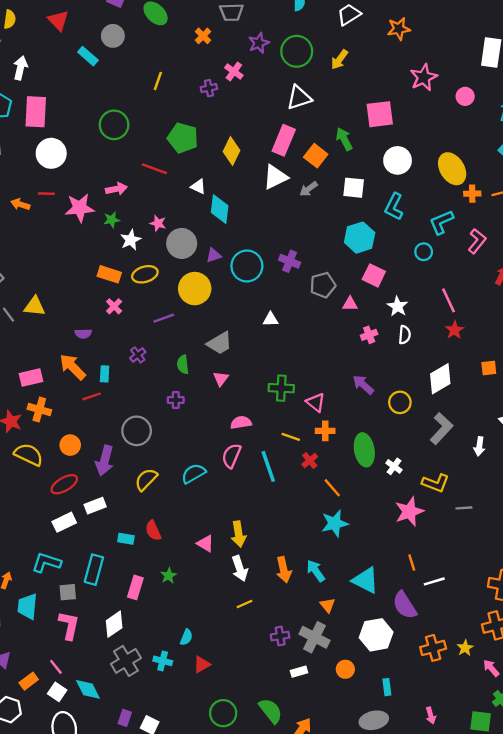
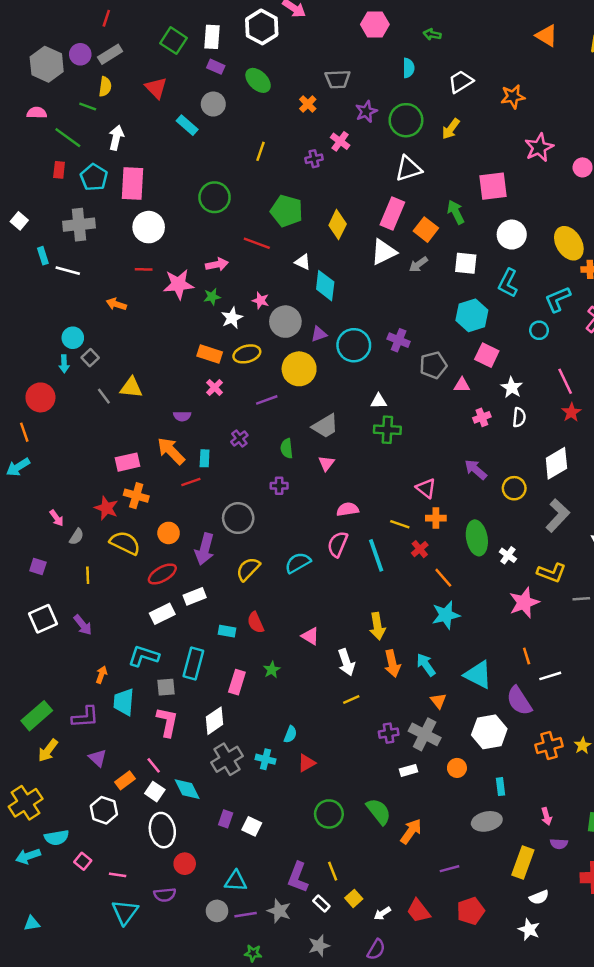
orange arrow: (20, 204) -> (116, 304), moved
green cross: (281, 388) -> (387, 430), moved
yellow arrow: (239, 534) -> (377, 626), moved

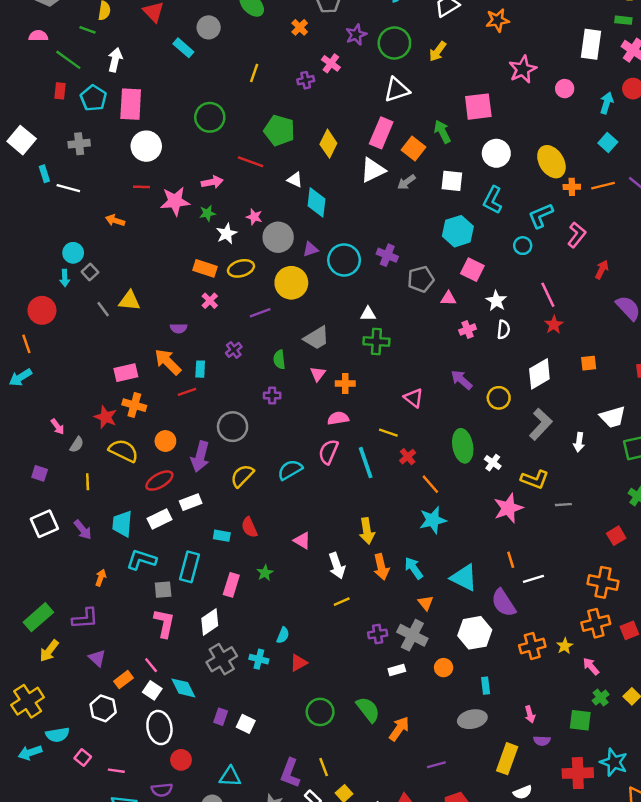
white square: (19, 221) -> (22, 140), size x1.6
gray cross: (79, 225) -> (79, 144), size x0.7
orange cross: (436, 518) -> (345, 383), moved
cyan trapezoid: (124, 702) -> (122, 524), moved

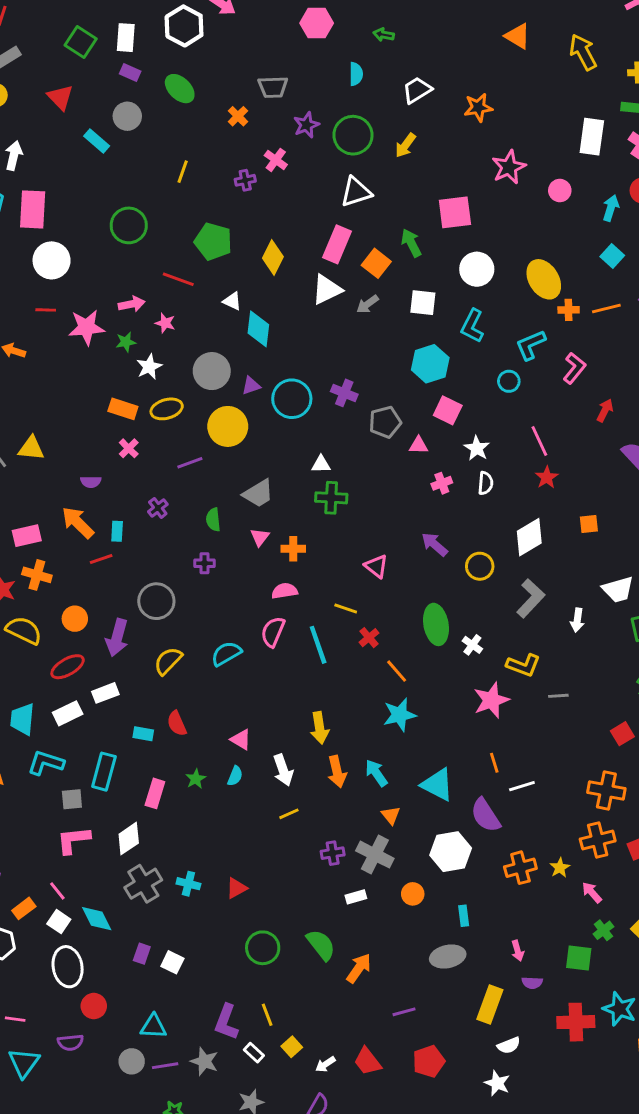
pink star: (254, 217) -> (165, 323), moved
pink L-shape: (164, 623) -> (73, 840), turned -108
cyan semicircle: (283, 635) -> (235, 776), moved

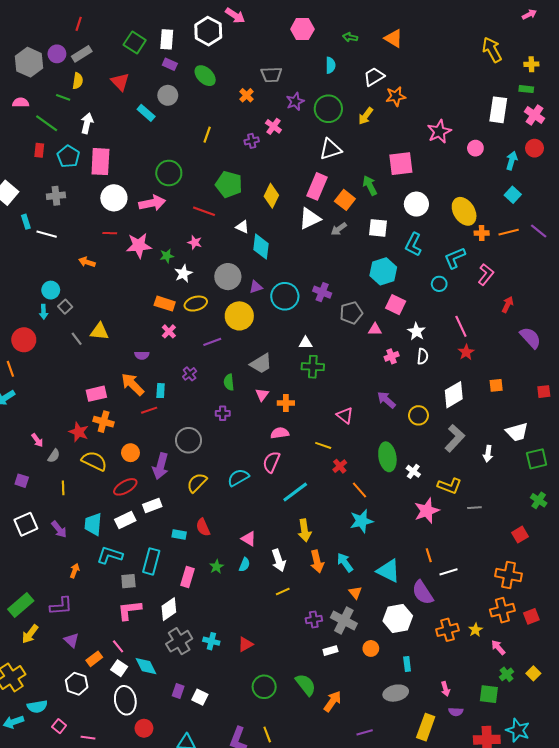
orange triangle: (518, 36) -> (394, 38), moved
orange star: (478, 107) -> (396, 96), moved
pink arrow: (132, 304) -> (152, 203), moved, size x1.4
cyan line: (318, 645) -> (295, 492), moved, turned 72

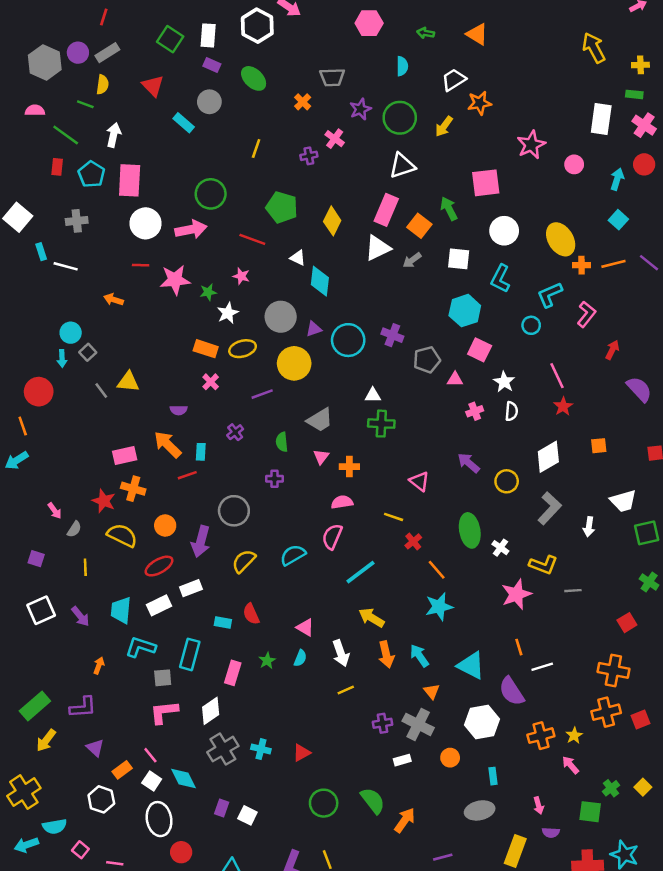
yellow arrow: (305, 530) -> (371, 618), turned 130
pink arrow: (498, 647) -> (570, 765), moved

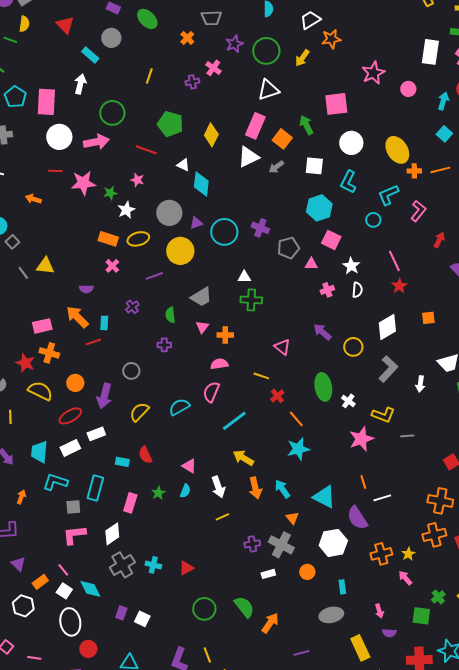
white arrow: (114, 135) -> (80, 84), moved
gray circle: (234, 511) -> (131, 371), size x0.7
yellow rectangle: (515, 851) -> (360, 648), turned -45

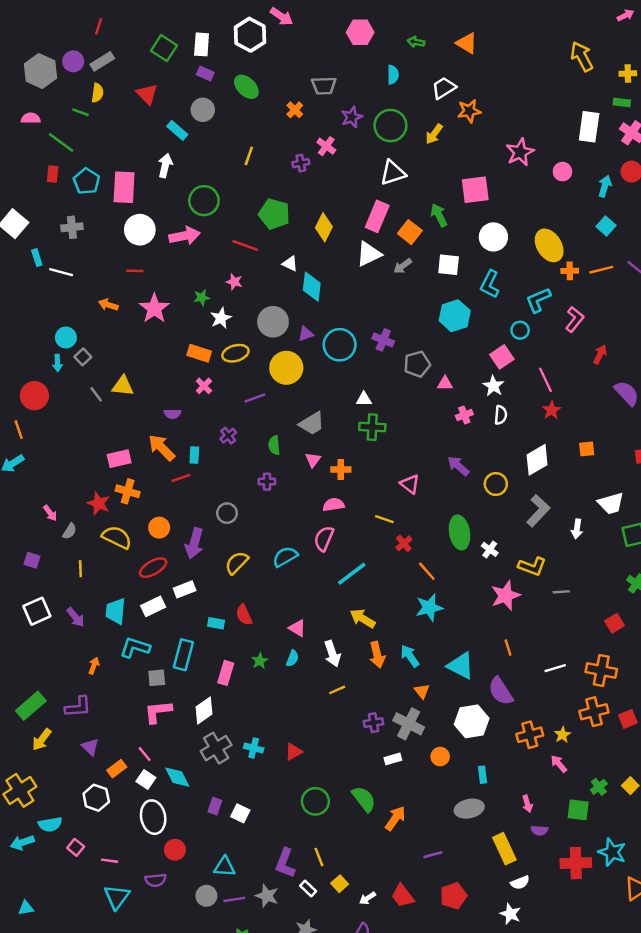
pink star: (83, 183) -> (154, 308), moved, turned -30
pink square: (331, 240) -> (502, 357), moved, turned 30
white line: (382, 498) -> (555, 668), moved

